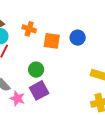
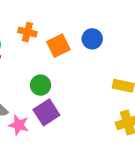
orange square: (52, 41) -> (58, 46), turned -30

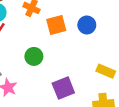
purple square: (46, 112) -> (63, 88), moved

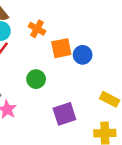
blue circle: (87, 25) -> (83, 55), moved

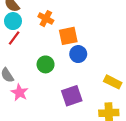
blue circle: (83, 55) -> (78, 54), moved

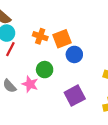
orange cross: (46, 19) -> (40, 36), moved
pink star: (20, 92) -> (30, 84), moved

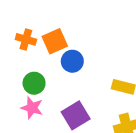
pink star: (30, 84) -> (32, 108), moved

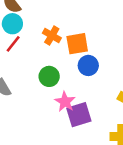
pink star: (32, 108) -> (65, 102), moved

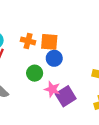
orange square: (77, 44) -> (49, 42), turned 30
blue circle: (88, 65) -> (54, 58), moved

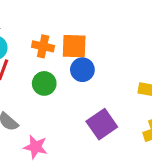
green circle: (35, 73) -> (44, 83), moved
pink star: (52, 89) -> (36, 147), moved

